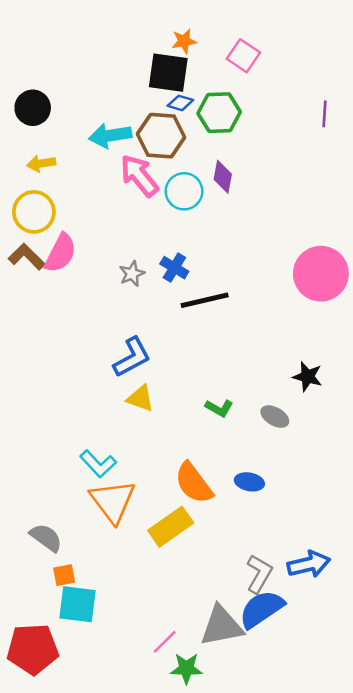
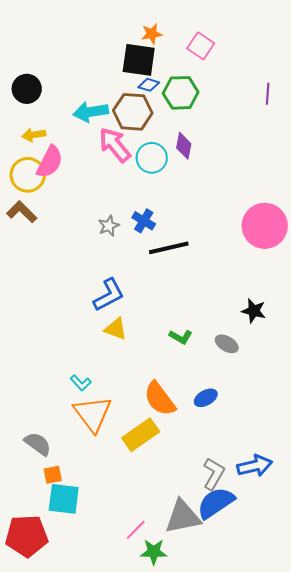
pink semicircle: (61, 253) -> (50, 162), moved
cyan L-shape: (98, 464) -> (81, 383), size x0.7
blue ellipse: (249, 482) -> (206, 398), turned -40

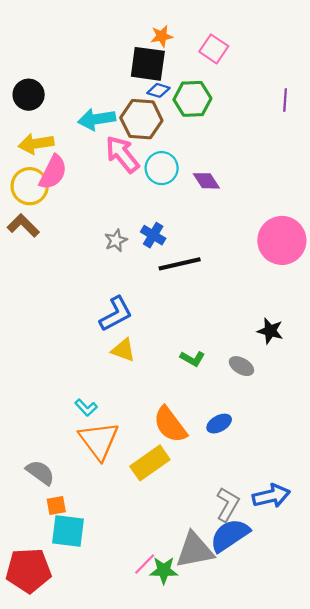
yellow arrow: (34, 135) -> (36, 144), size x1.4
purple diamond: (184, 146) -> (206, 181), moved, turned -44
green star: (154, 552) -> (164, 570), moved

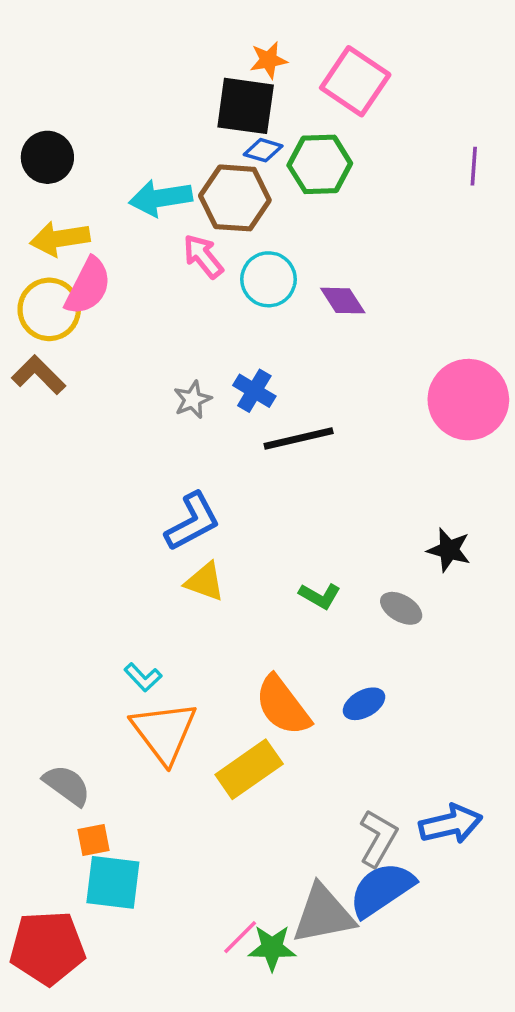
pink square: (214, 49) -> (355, 81), size x1.4
pink arrow: (122, 154) -> (203, 256), size x0.7

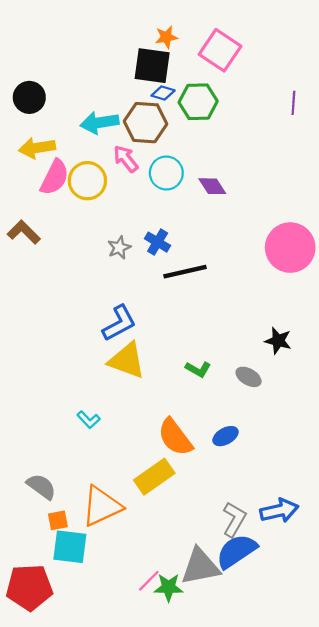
yellow circle: (49, 309) -> (87, 181), moved
yellow triangle: (205, 582) -> (127, 360), size x1.5
orange triangle: (164, 732) -> (102, 506), moved, turned 42

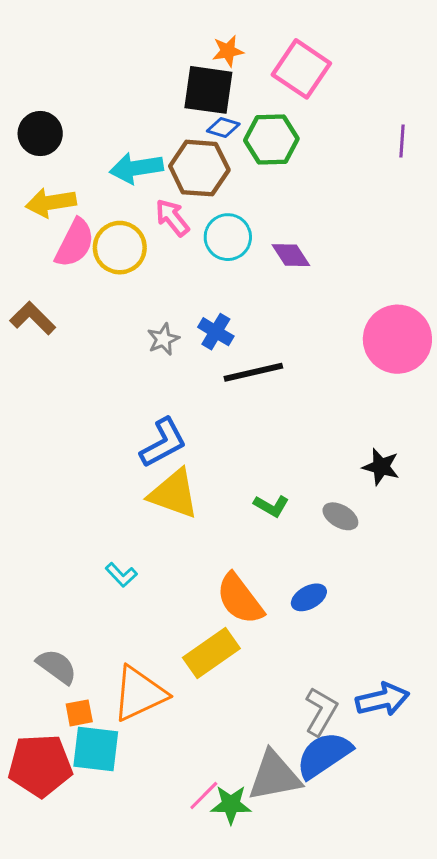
red pentagon: (29, 587) -> (40, 766), moved

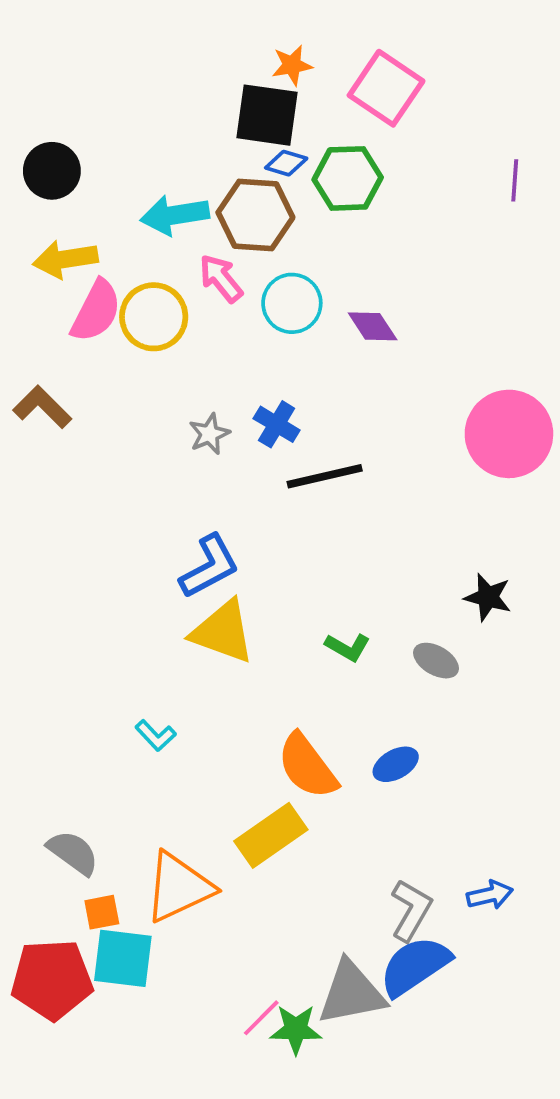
blue arrow: (382, 699) -> (490, 895), size x0.7

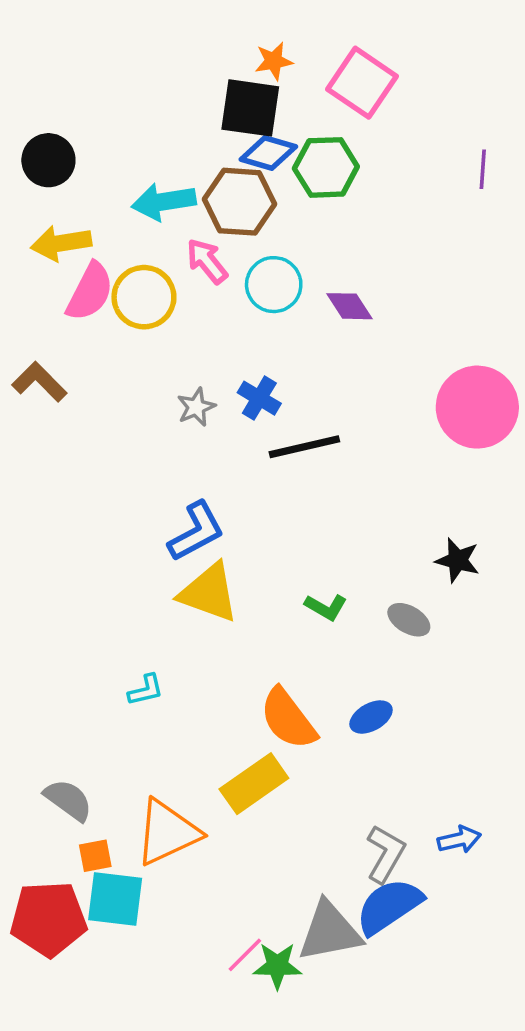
blue diamond: (286, 163) -> (268, 153), size x1.4
cyan L-shape: (156, 735) -> (146, 690), turned -60

